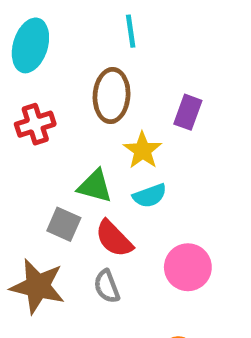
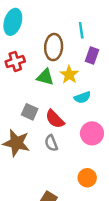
cyan line: (131, 31) -> (81, 30), moved
green triangle: (95, 186) -> (45, 77), moved
cyan semicircle: (150, 196) -> (82, 97), moved

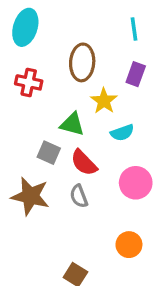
cyan line: (81, 30) -> (134, 29), moved
red cross: (15, 61) -> (29, 82), turned 30
green triangle: (45, 77) -> (72, 124), moved

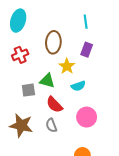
red cross: (29, 82) -> (20, 55), turned -35
gray square: (49, 153) -> (28, 90), moved, turned -32

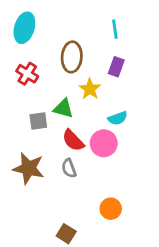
red cross: (20, 55) -> (27, 74), turned -35
cyan semicircle: (78, 86) -> (118, 118), moved
pink circle: (87, 117) -> (104, 143), moved

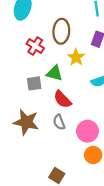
red cross: (27, 74) -> (35, 46), moved
pink circle: (104, 143) -> (87, 131), moved

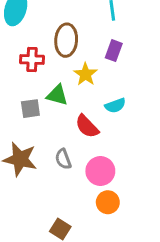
red cross: (35, 46) -> (32, 59), turned -30
red semicircle: (62, 99) -> (87, 126), moved

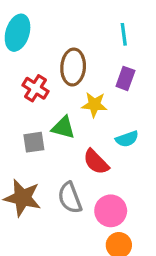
red cross: (32, 59) -> (36, 88), turned 30
yellow star: (85, 74) -> (94, 105), turned -30
gray semicircle: (63, 159) -> (70, 198), size x1.4

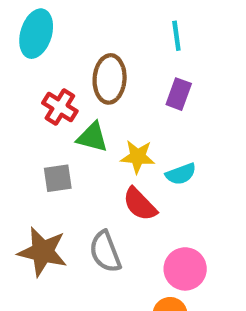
yellow star: (94, 105) -> (138, 157), moved
green triangle: (63, 127) -> (92, 137), moved
pink circle: (111, 211) -> (185, 269), moved

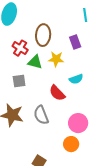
cyan line: (176, 36) -> (85, 15), moved
purple rectangle: (179, 94) -> (75, 42), turned -40
yellow star: (138, 157) -> (56, 59), moved

